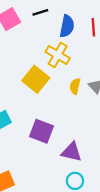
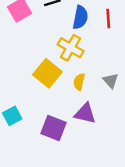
yellow semicircle: (75, 86) -> (79, 82), moved
purple triangle: (72, 152) -> (85, 113), moved

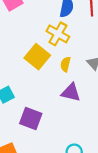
purple square: (54, 128) -> (31, 119), moved

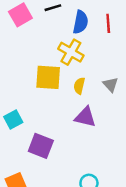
yellow square: (37, 57) -> (48, 77), turned -35

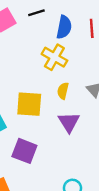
yellow square: (48, 77) -> (29, 104), moved
purple triangle: (85, 117) -> (69, 122), turned 45

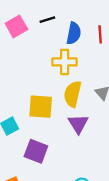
yellow cross: (54, 57) -> (65, 62), turned -30
yellow semicircle: (63, 91) -> (73, 94), size x1.6

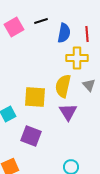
yellow cross: (65, 62) -> (77, 58), moved

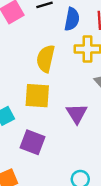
yellow semicircle: (63, 86) -> (46, 59), moved

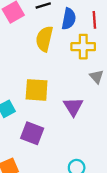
yellow semicircle: (46, 59) -> (44, 39), moved

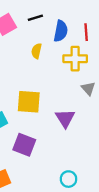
yellow semicircle: (44, 39) -> (36, 51), size x0.6

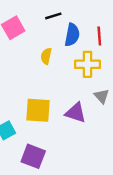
black line: (35, 18) -> (53, 16), moved
purple triangle: (65, 118) -> (76, 113), moved, turned -40

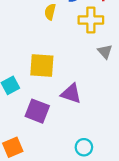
purple triangle: (76, 113) -> (71, 94), moved

